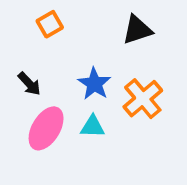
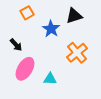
blue star: (94, 84) -> (51, 29), moved
cyan triangle: (93, 127) -> (50, 79), moved

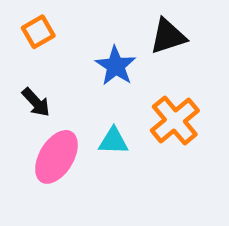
orange square: (27, 13) -> (38, 32), moved
cyan triangle: (50, 79) -> (113, 141), moved

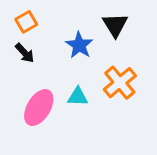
black triangle: (168, 36) -> (115, 25), turned -44
black arrow: (36, 102) -> (25, 53), moved

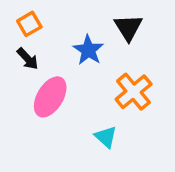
cyan triangle: (78, 97) -> (106, 137), moved, turned 40
pink ellipse: (39, 108) -> (50, 97), moved

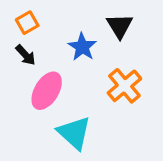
cyan triangle: (106, 137) -> (74, 133), moved, size x1.6

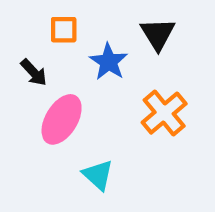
orange square: (27, 23) -> (64, 30), moved, turned 30
cyan triangle: (74, 133) -> (98, 175), size x0.7

